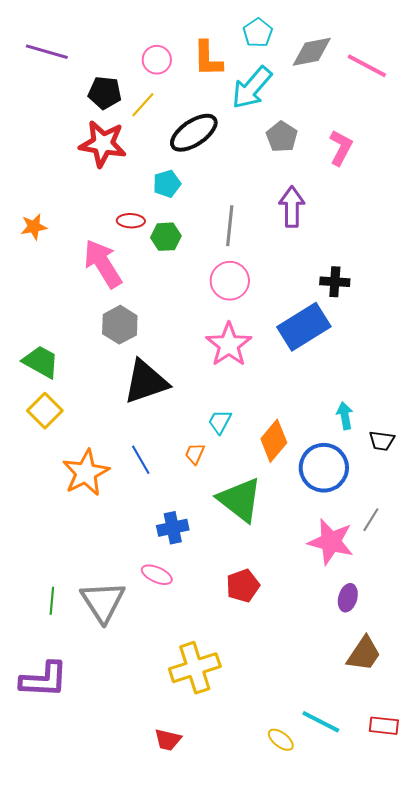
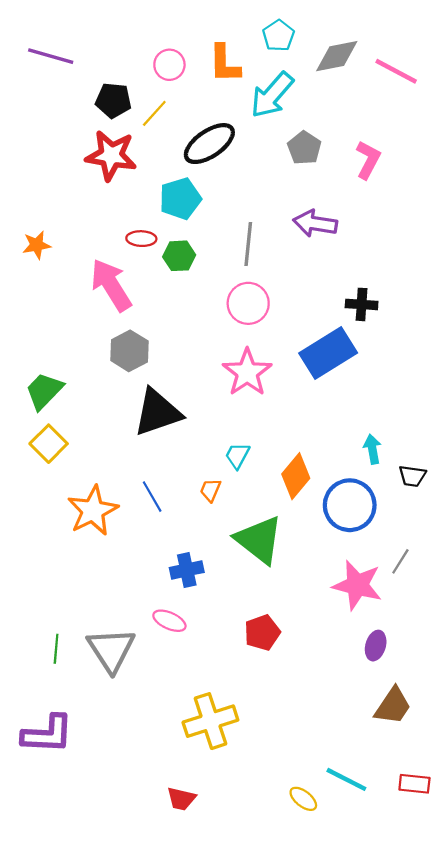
cyan pentagon: (167, 184) -> (180, 199), size x1.4
purple arrow: (292, 207) -> (315, 223), turned -81
green trapezoid: (41, 362) -> (44, 391), turned -75

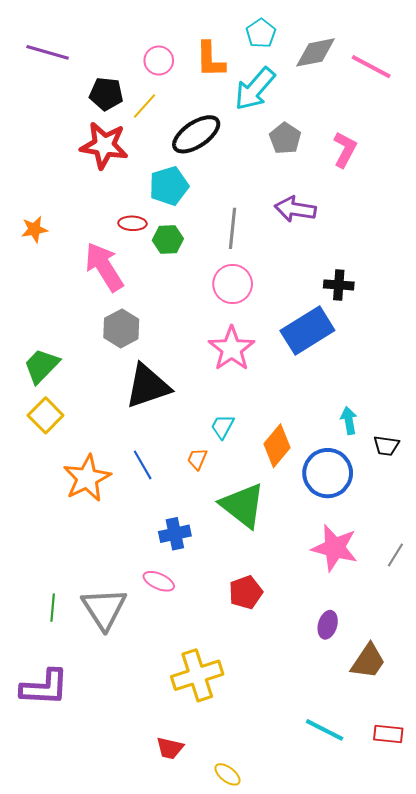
gray line: (400, 561) -> (395, 555), moved
purple ellipse: (376, 646) -> (328, 625), moved
yellow ellipse: (303, 799) -> (228, 774), moved

